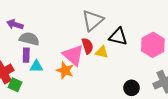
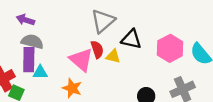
purple arrow: (15, 24) -> (25, 20), moved
purple rectangle: (26, 55) -> (29, 60), size x1.5
orange star: (65, 70) -> (72, 88), moved

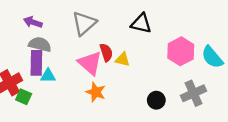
gray triangle: (103, 21) -> (84, 23), moved
black triangle: (131, 39) -> (141, 23), moved
orange star: (72, 88) -> (96, 92), moved

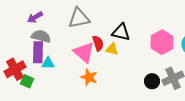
purple arrow: (33, 22) -> (35, 17), turned -49
gray triangle: (84, 23) -> (79, 18), turned 30
black triangle: (141, 23) -> (121, 32), moved
black circle: (156, 100) -> (152, 81), moved

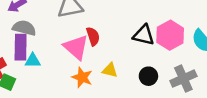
black triangle: (121, 32) -> (144, 35), moved
yellow triangle: (112, 49) -> (110, 70), moved
black circle: (152, 81) -> (148, 76), moved

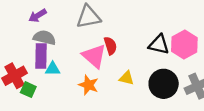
black circle: (148, 76) -> (164, 84), size x1.6
orange star: (82, 77) -> (88, 85), moved

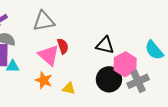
pink hexagon: (184, 44) -> (125, 64), moved
yellow triangle: (127, 78) -> (69, 88), moved

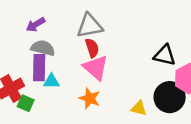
red semicircle: (63, 46) -> (92, 48), moved
yellow triangle: (69, 88) -> (139, 108), moved

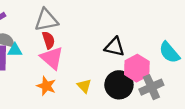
cyan triangle: (51, 81) -> (15, 50), moved
yellow triangle: (139, 108) -> (84, 86), moved, turned 32

